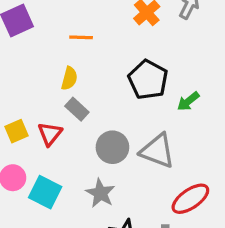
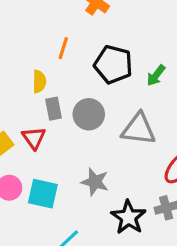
orange line: (81, 37) -> (63, 48), moved, turned -60
gray rectangle: (77, 109) -> (54, 109), turned 50
gray circle: (112, 147) -> (89, 114), moved

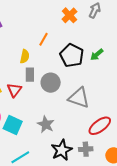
green arrow: (156, 75) -> (97, 55), moved

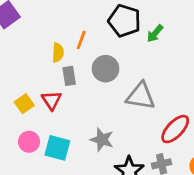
orange line: (43, 39) -> (81, 40), moved
black pentagon: (72, 55) -> (124, 21), moved
gray circle: (51, 83) -> (106, 69), moved

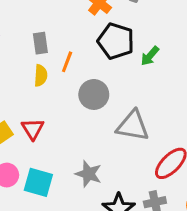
gray rectangle: (69, 76) -> (40, 43), moved

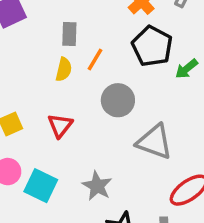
red triangle: (33, 129) -> (60, 125), moved

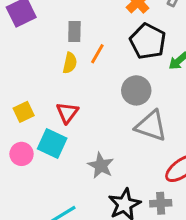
gray circle: (118, 100) -> (136, 90), moved
cyan square: (41, 186) -> (52, 143), moved

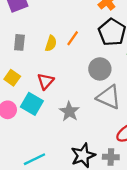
gray rectangle: (74, 32) -> (19, 42), moved
yellow square: (24, 112) -> (12, 78), turned -35
gray star: (101, 166) -> (69, 111), moved

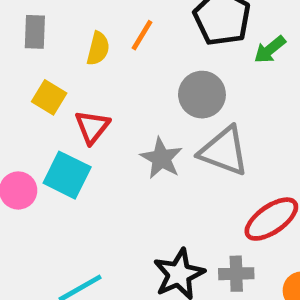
gray rectangle: (19, 42) -> (35, 32), moved
yellow square: (12, 78) -> (49, 97), moved
gray star: (69, 111) -> (161, 158), moved

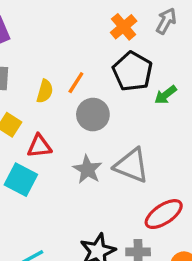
gray circle: (202, 95) -> (93, 115), moved
red triangle: (92, 127) -> (39, 146), turned 44

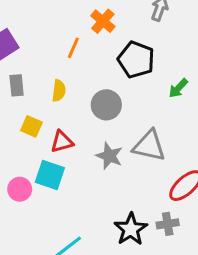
orange cross: (124, 27) -> (103, 21), moved
orange line: (76, 83) -> (73, 48), moved
green arrow: (165, 95) -> (178, 88), moved

